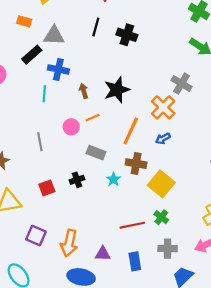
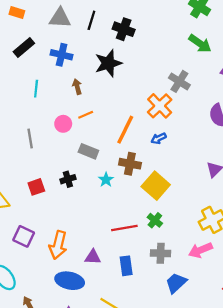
gray triangle: (54, 36) -> (60, 18), moved
blue cross: (58, 69) -> (62, 55), moved
black star: (117, 90) -> (108, 63), moved

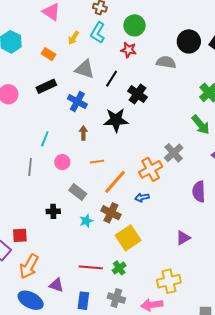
cyan line: (36, 89) -> (45, 139), moved
orange line: (86, 115) -> (97, 162), moved
red square: (36, 187) -> (20, 235), moved

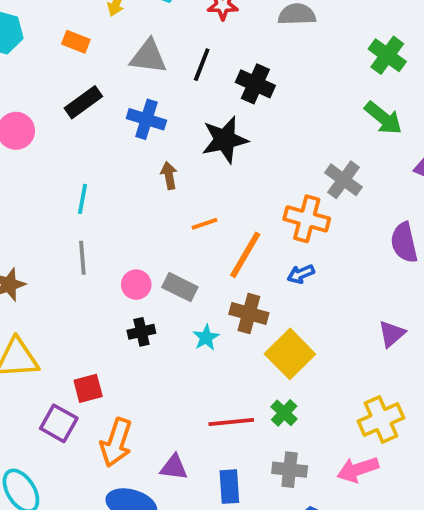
cyan line: (45, 139) -> (82, 199), moved
pink circle: (62, 162) -> (136, 285), moved
orange cross: (151, 169) -> (307, 219), turned -35

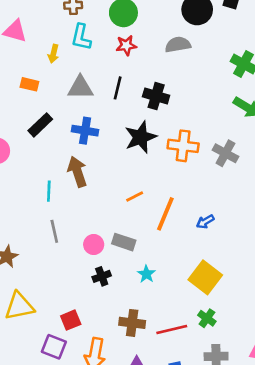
brown arrow: (169, 176) -> (77, 172), moved, size x1.6
orange cross: (307, 219) -> (183, 146), moved
brown cross: (249, 313) -> (132, 323), moved

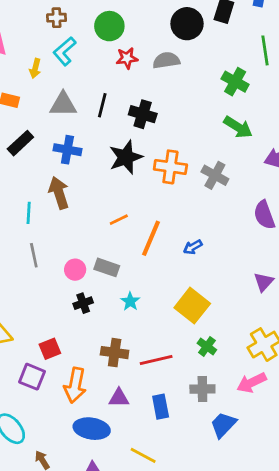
cyan L-shape: (81, 37) -> (65, 51), turned 36
red star: (126, 45) -> (127, 58), moved
green cross: (207, 318) -> (207, 346), moved

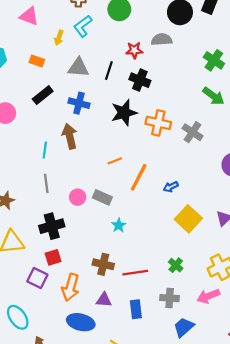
red star: (127, 58) -> (134, 50), moved
black cross: (83, 303) -> (52, 226), moved, size x1.6
yellow square: (192, 306) -> (188, 219), moved

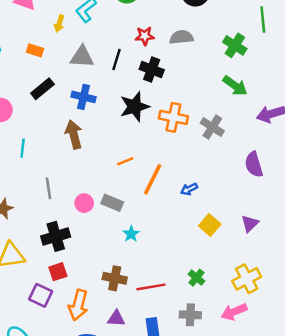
gray semicircle: (162, 40) -> (181, 37), moved
cyan line: (45, 150) -> (23, 148), moved
yellow square: (188, 219) -> (210, 225), size x0.7

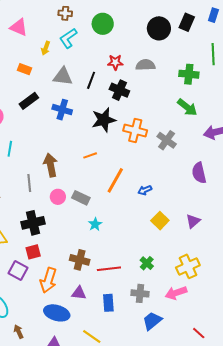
green cross: (235, 45) -> (189, 74), turned -30
brown arrow: (74, 135) -> (51, 165), moved
orange line: (125, 161) -> (90, 155), moved

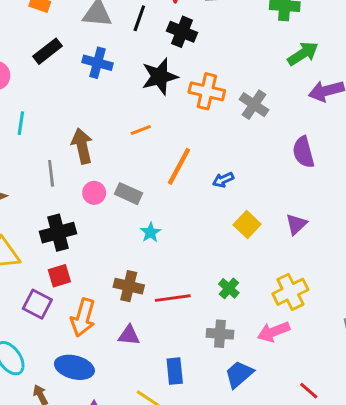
green arrow: (187, 107) -> (303, 54), moved, turned -70
blue rectangle: (108, 303) -> (175, 371), moved
blue ellipse: (57, 313) -> (74, 367), moved

